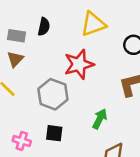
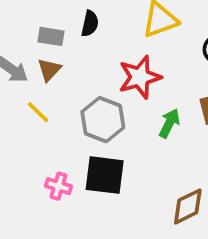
green arrow: (100, 119) -> (169, 123), moved
black square: (54, 133) -> (105, 175), size x1.6

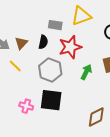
black semicircle: (90, 24) -> (43, 42), moved
gray rectangle: (51, 36) -> (55, 25), moved

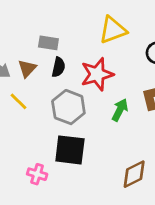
gray rectangle: (55, 25) -> (48, 43), moved
pink cross: (26, 106) -> (37, 174), moved

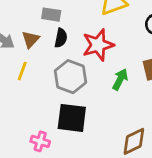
yellow line: (19, 101) -> (22, 71), turned 66

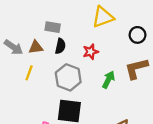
brown triangle: (31, 39) -> (36, 47), turned 40
red star: (98, 45) -> (91, 52), size x0.6

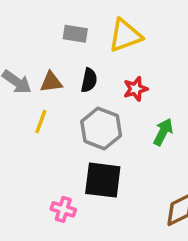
yellow triangle: (103, 17) -> (125, 36), moved
gray rectangle: (53, 27) -> (75, 34), moved

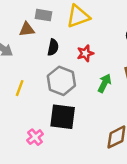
brown triangle: (51, 82) -> (27, 29), moved
yellow line: (41, 122) -> (20, 88), moved
pink cross: (63, 209) -> (35, 137), turned 35

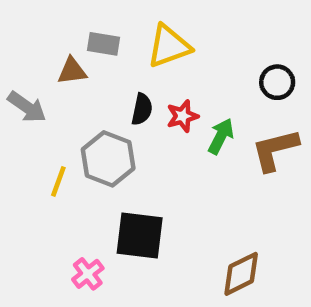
black semicircle: (53, 47) -> (142, 109), moved
gray hexagon: (61, 81) -> (108, 159), moved
green arrow: (104, 83) -> (221, 136), moved

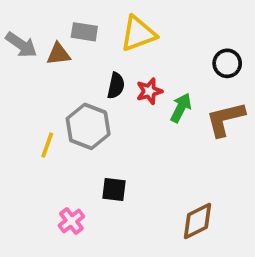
gray arrow: (27, 107) -> (21, 45), moved
black square: (140, 236) -> (114, 189), size x0.6

